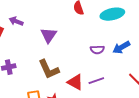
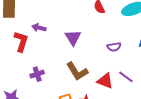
purple semicircle: (97, 50) -> (114, 47), moved
purple line: (96, 81) -> (126, 77), turned 63

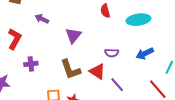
red L-shape: (21, 41) -> (15, 39), moved
red triangle: (105, 81) -> (97, 71), moved

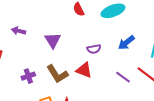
purple cross: (31, 64) -> (28, 76), moved
purple line: (117, 85) -> (123, 77), moved

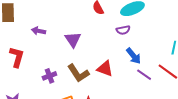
blue arrow: (126, 43) -> (134, 56), moved, turned -90
purple semicircle: (94, 49) -> (123, 30), moved

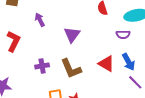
purple arrow: (39, 31) -> (40, 20), turned 40
red triangle: (105, 69) -> (106, 64), moved

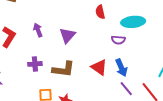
purple arrow: (40, 20) -> (38, 30), moved
brown L-shape: (71, 69) -> (63, 69), turned -65

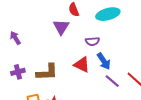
purple triangle: (67, 35) -> (61, 27), moved
purple semicircle: (118, 40) -> (92, 41), moved

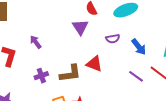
blue arrow: (104, 61) -> (139, 47), moved
red triangle: (82, 65) -> (94, 64), moved

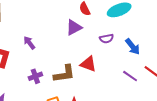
purple triangle: (80, 27) -> (74, 27), turned 36

